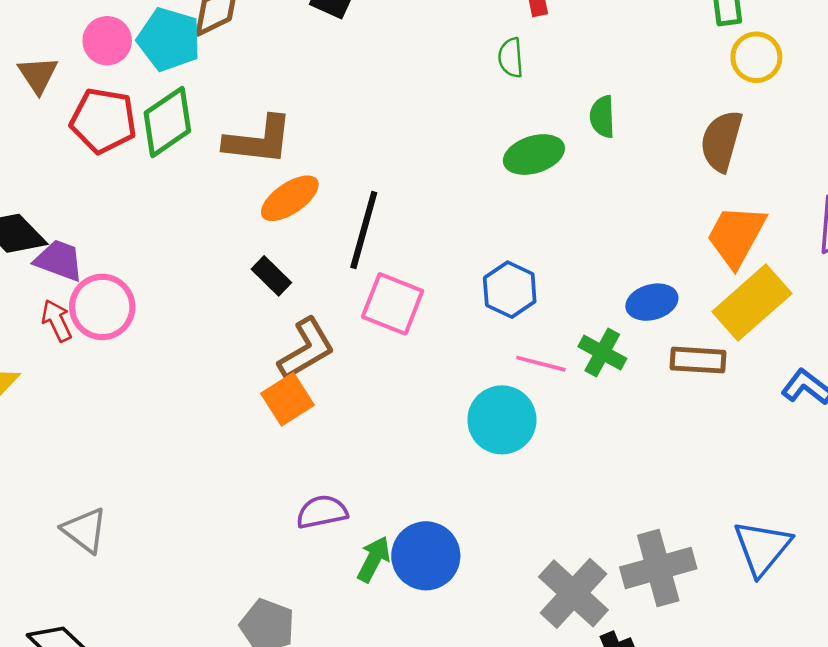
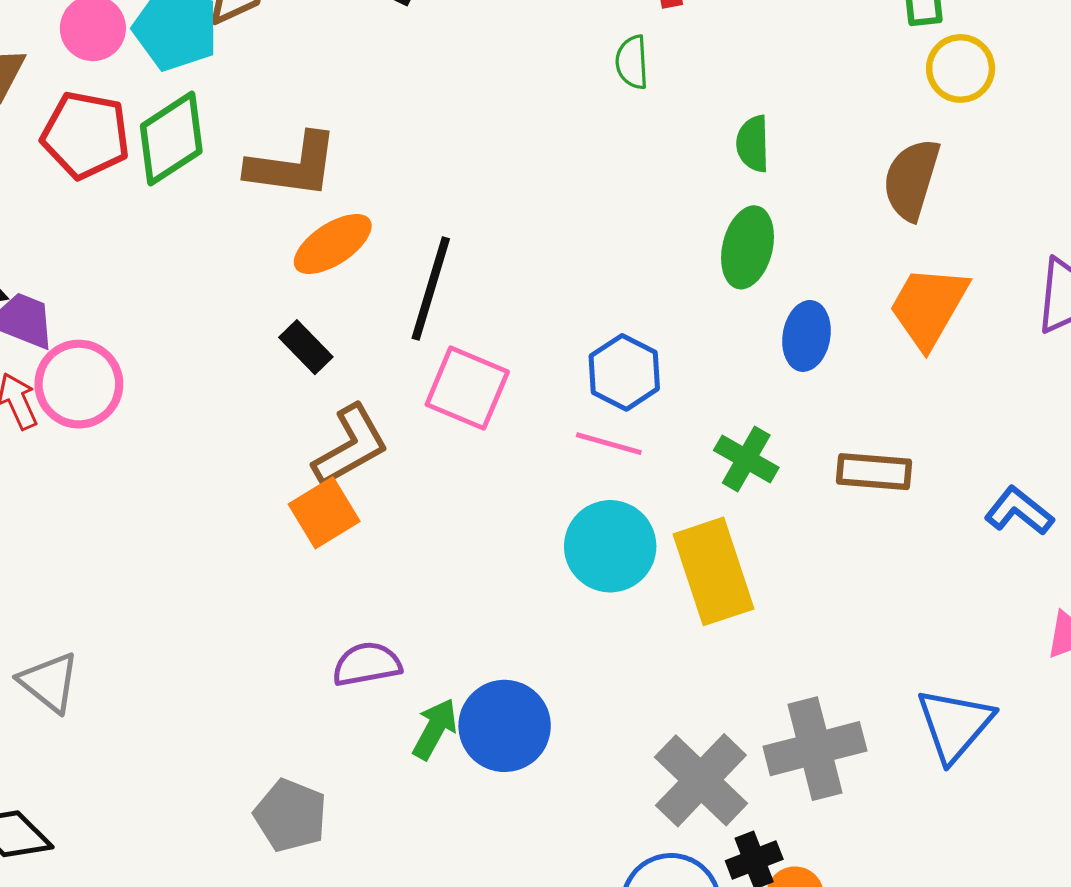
green ellipse: (534, 155) -> (748, 247), moved, turned -60
blue ellipse: (652, 302) -> (806, 336), moved, turned -66
yellow rectangle: (752, 303) -> (714, 571), moved, turned -68
pink line: (541, 364) -> (609, 444), moved

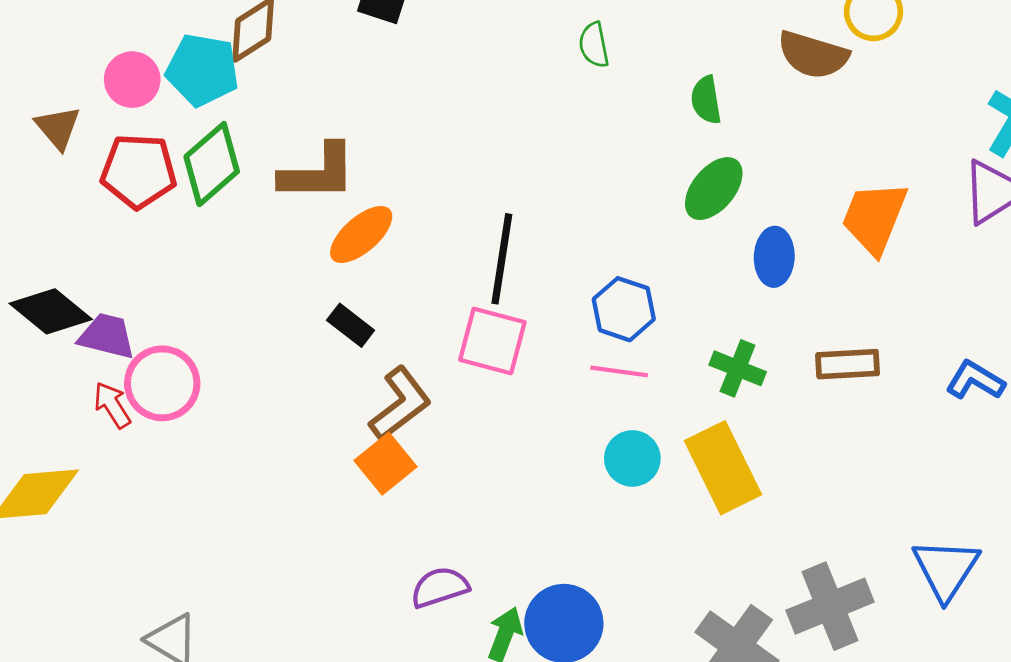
brown semicircle: (911, 179) -> (813, 55), moved, turned -82
green ellipse: (748, 247) -> (714, 189), turned 34
black line: (431, 289) -> (502, 259), moved
cyan circle: (610, 546) -> (632, 458), size x0.7

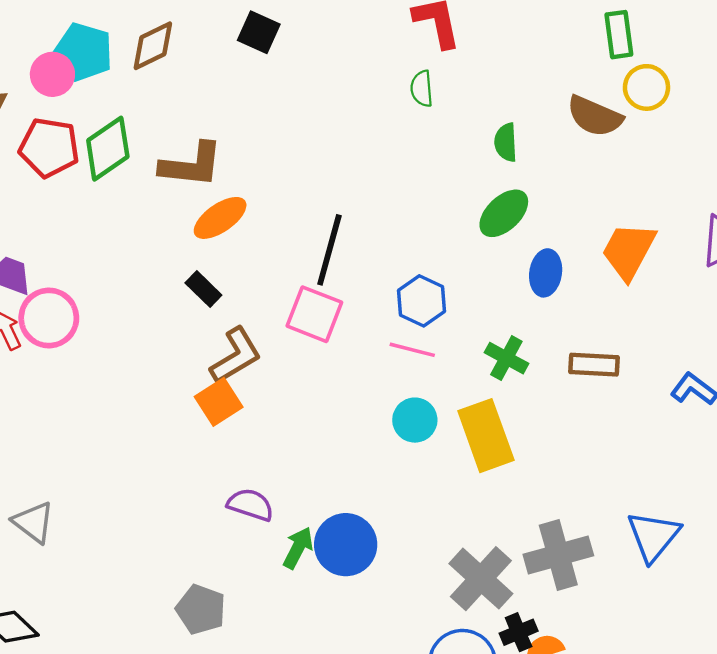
cyan pentagon: (202, 70) -> (83, 52), moved
purple semicircle: (440, 587) -> (250, 505), turned 30

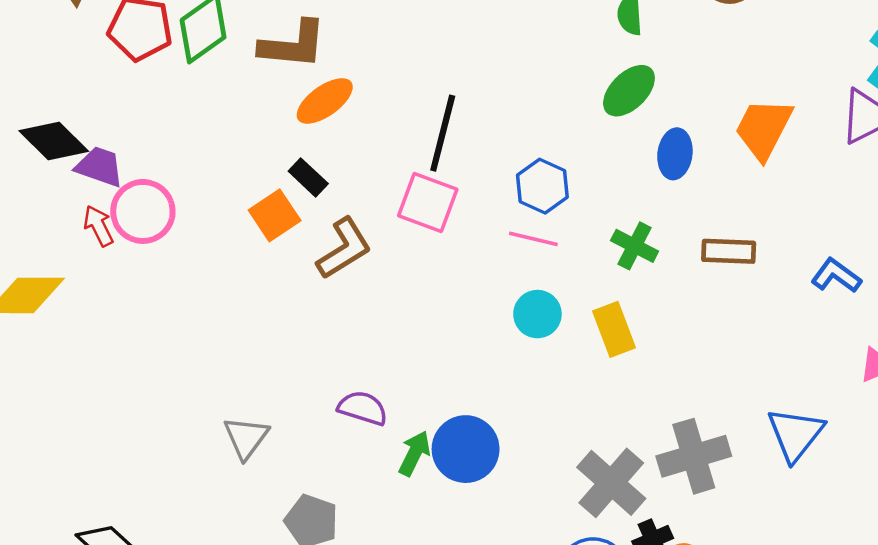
orange square: (219, 402) -> (275, 215), moved
yellow rectangle: (486, 436) -> (614, 329), size x0.7
gray triangle: (33, 522) -> (246, 438), moved, turned 30

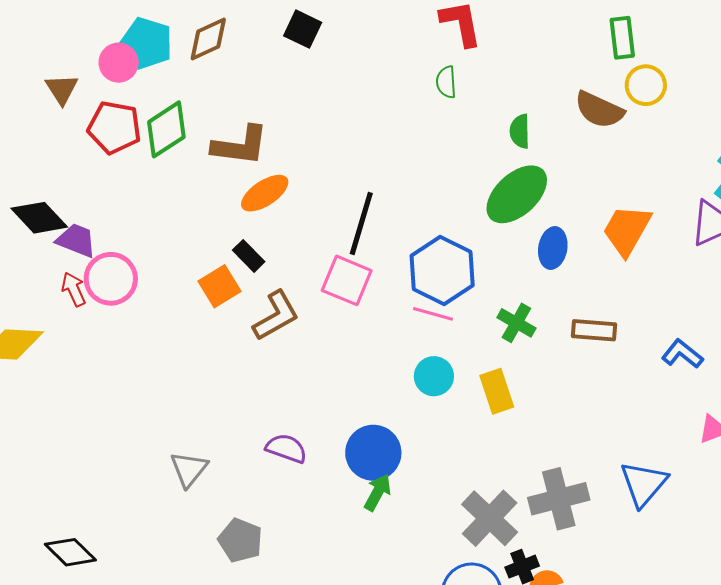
green ellipse: (629, 91) -> (517, 194), size x1.4
blue hexagon: (542, 186) -> (442, 271), size x1.5
blue circle: (466, 449) -> (373, 453), moved
green arrow: (414, 453) -> (378, 492), moved

